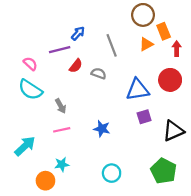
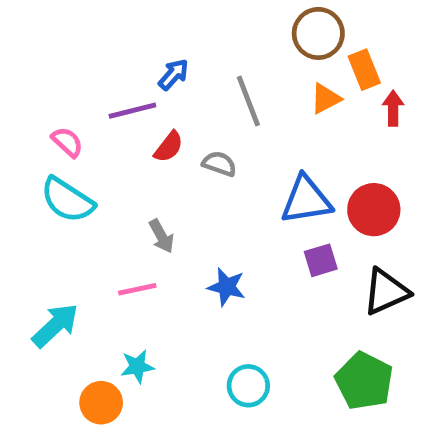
red circle: (170, 80) -> (374, 210), moved
gray arrow: (61, 106) -> (161, 236), moved

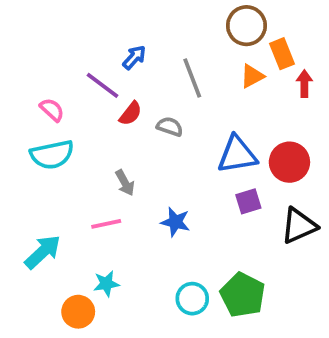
purple line: (132, 111) -> (103, 85), turned 51
cyan semicircle: (67, 200) -> (52, 155), turned -45
green pentagon: (364, 381) -> (243, 295), moved

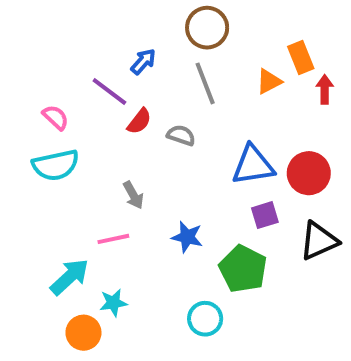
brown circle: (246, 26) -> (207, 28), moved
cyan arrow: (43, 252) -> (70, 277), moved
green pentagon: (243, 295) -> (243, 269), moved

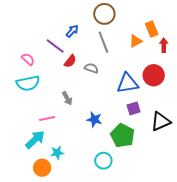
red circle: (309, 173) -> (154, 75), moved
pink line: (113, 239) -> (47, 118), moved

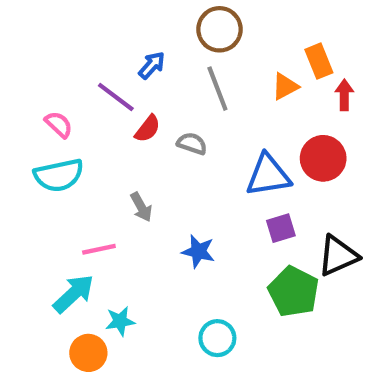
green pentagon: (123, 136) -> (294, 292), moved

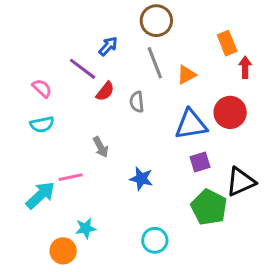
orange triangle: (285, 86) -> (186, 75), moved
gray semicircle: (192, 144) -> (137, 102), turned -115
cyan semicircle: (59, 175) -> (42, 124), size x0.7
cyan arrow: (74, 294) -> (40, 195), moved

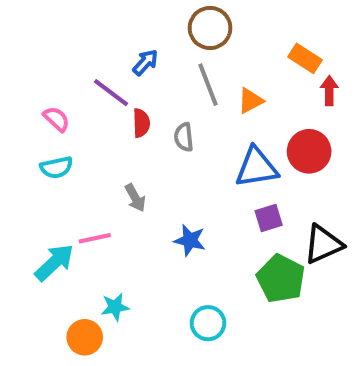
orange rectangle: (227, 43) -> (305, 58), turned -35
red semicircle: (105, 91) -> (141, 123), turned -40

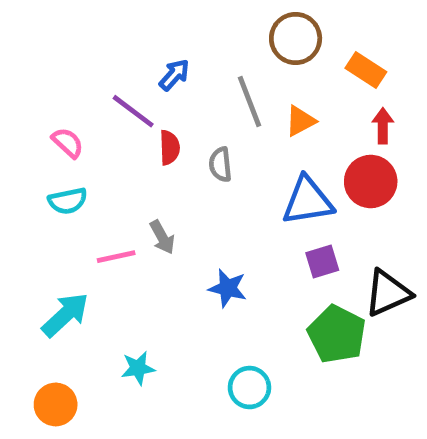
brown circle: (210, 28) -> (296, 38), moved
red arrow: (329, 91) -> (383, 126), moved
pink line: (95, 238) -> (116, 257), moved
orange circle: (85, 337) -> (56, 404), moved

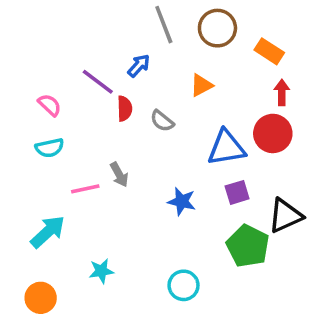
blue arrow: (174, 75) -> (139, 66), moved
gray line: (249, 102) -> (164, 25), moved
orange triangle: (300, 121) -> (201, 85), moved
gray semicircle: (220, 165) -> (162, 121), turned -45
blue star: (228, 288) -> (182, 201), moved

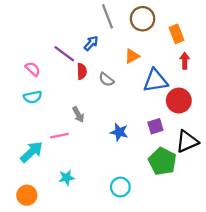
orange rectangle: (269, 51) -> (176, 34), turned 36
red circle: (273, 133) -> (179, 101), moved
blue triangle: (226, 148) -> (155, 81), moved
pink line: (85, 189) -> (60, 136), moved

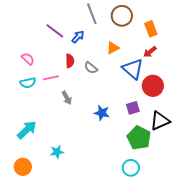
purple line: (64, 54) -> (55, 31), moved
red arrow: (185, 61) -> (150, 52), moved, turned -128
blue triangle: (155, 81) -> (133, 69), turned 50
pink line: (60, 136) -> (51, 78), moved
cyan circle: (120, 187) -> (131, 168), moved

